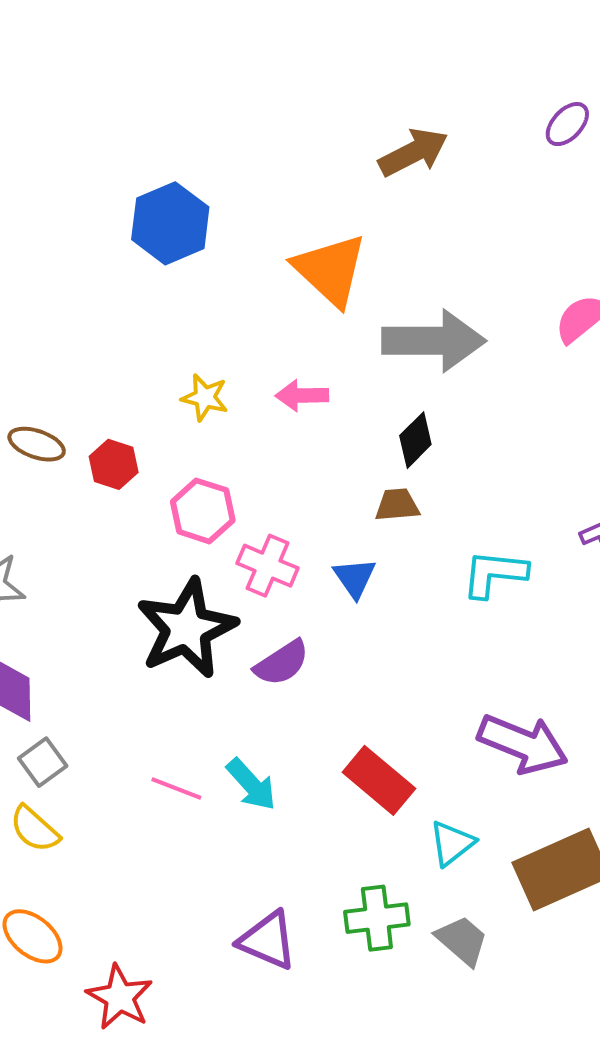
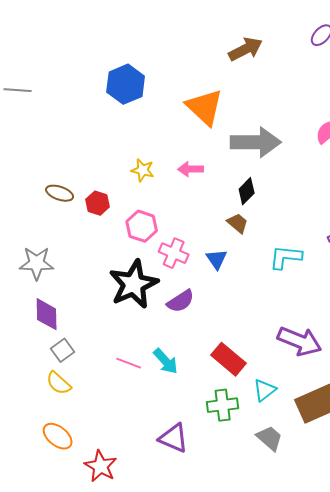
brown trapezoid: (397, 505) -> (238, 223), turned 45
green cross: (377, 918) -> (223, 405), moved

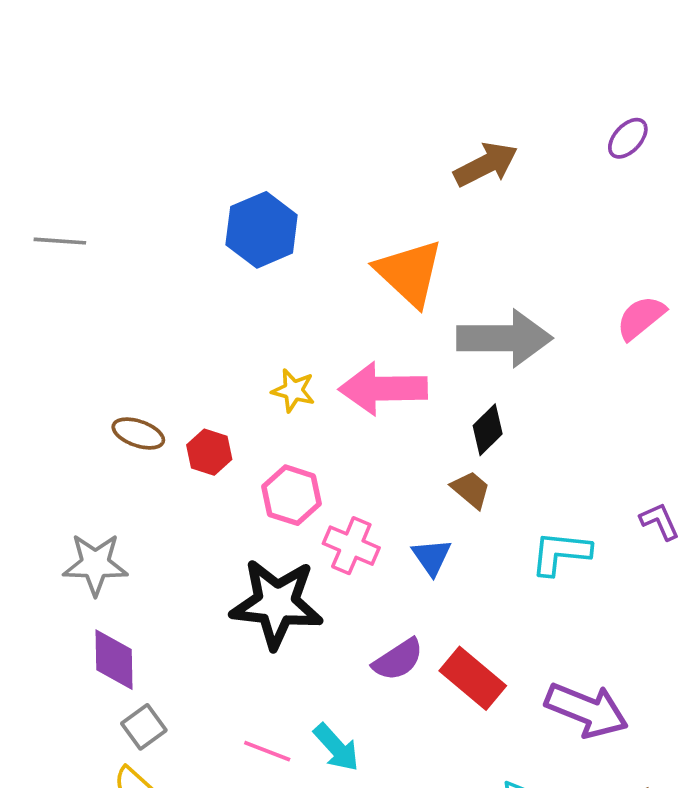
pink arrow: (191, 169) -> (383, 389), size x1.8
black star: (134, 284) -> (277, 604), turned 30
purple semicircle: (181, 301) -> (398, 660), moved
red rectangle: (229, 359) -> (473, 678), moved

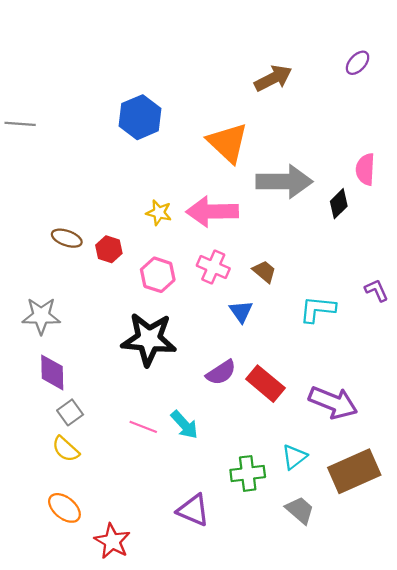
pink semicircle: (641, 318) -> (365, 169), turned -48
black diamond: (488, 430) -> (339, 204), moved
pink cross: (351, 546) -> (213, 267), moved

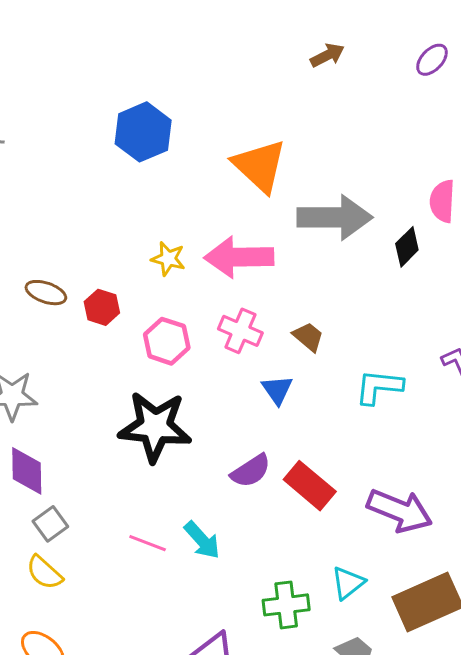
brown arrow: (273, 78) -> (327, 55), moved, size x0.7

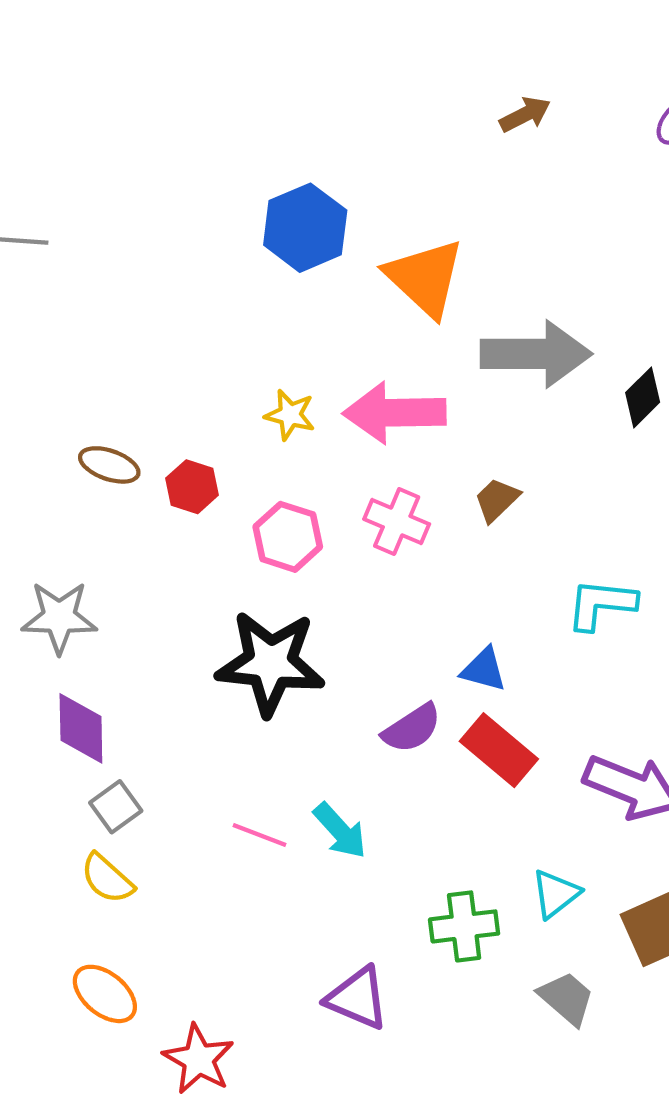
blue hexagon: (143, 132) -> (305, 228), moved
brown trapezoid: (308, 337) -> (497, 500), moved, turned -84
blue triangle: (277, 390) -> (484, 670), moved, turned -40

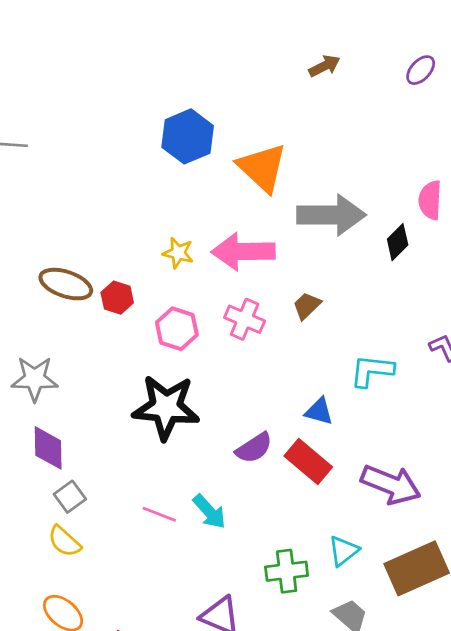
brown ellipse: (109, 465) -> (66, 284), size x1.4
blue triangle: (484, 670) -> (319, 411), moved

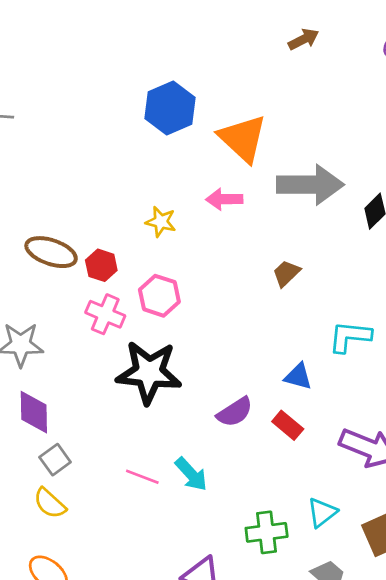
pink arrow: (243, 252) -> (224, 199), moved, size x0.6
pink cross: (245, 319) -> (105, 314), moved
red rectangle: (308, 461) -> (288, 425), size x0.7

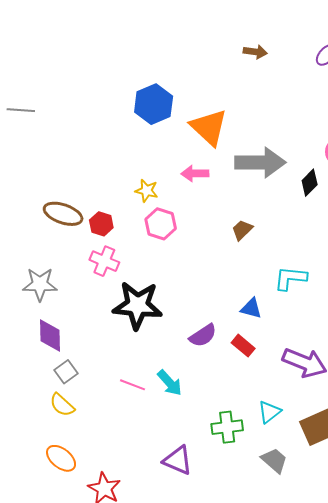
brown arrow: (304, 39) -> (255, 52), turned 35
pink hexagon: (159, 296) -> (161, 224), moved

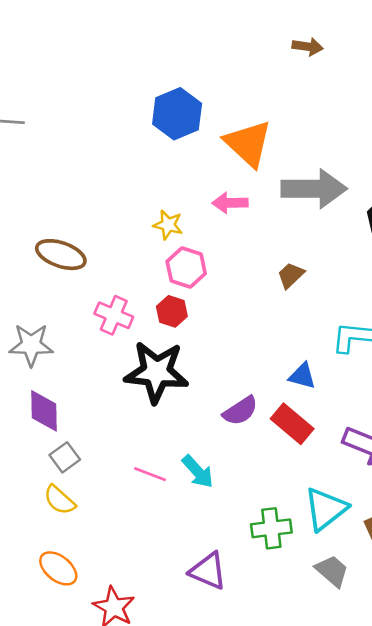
red hexagon: (101, 224) -> (172, 311), moved
red rectangle: (243, 346) -> (292, 424), size x1.4
cyan triangle: (269, 412) -> (326, 509), size x1.5

